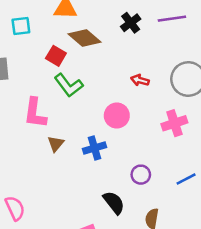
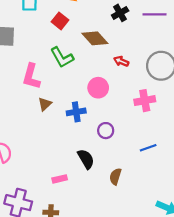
brown diamond: (85, 38) -> (95, 38), moved
red square: (56, 56) -> (60, 21), moved
purple circle: (141, 175) -> (106, 131), moved

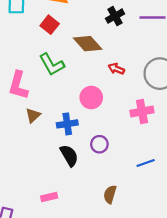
black semicircle: (86, 159) -> (69, 155), moved

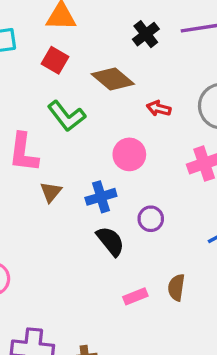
pink rectangle: (49, 197) -> (135, 296), moved

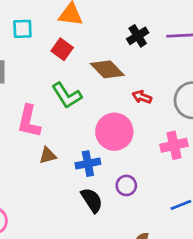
pink circle: (129, 154) -> (114, 132), size x1.4
brown triangle: (51, 192) -> (48, 155), turned 30

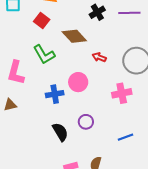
pink circle: (114, 132) -> (78, 82), size x0.7
brown triangle: (48, 155) -> (10, 105), moved
blue cross: (88, 164) -> (55, 94), moved

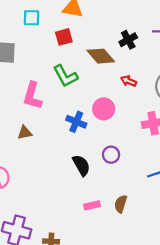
black cross: (97, 12) -> (128, 40), moved
red square: (42, 21) -> (64, 37), turned 35
blue cross: (55, 94) -> (76, 122), turned 30

